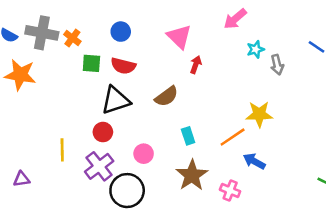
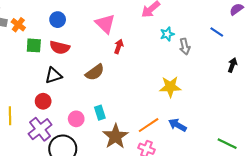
black triangle: (116, 100) -> (53, 75), size x0.7
cyan rectangle: (188, 136) -> (100, 113), moved
orange line: (233, 137) -> (149, 125), moved
blue arrow: (254, 161) -> (178, 125), moved

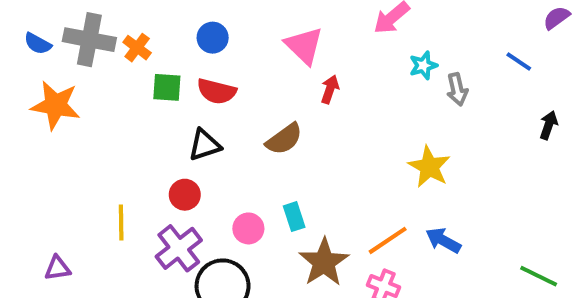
yellow star: (170, 87) -> (429, 167), turned 30

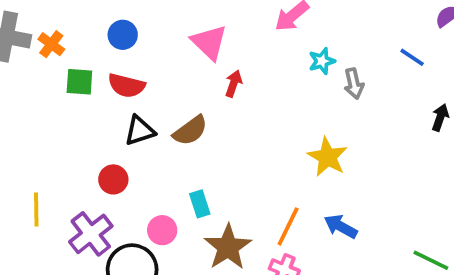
black triangle: (205, 145) -> (140, 131), moved
red circle: (185, 195) -> (113, 179), moved
pink circle: (248, 228) -> (162, 230), moved
orange line: (388, 240) -> (288, 226), turned -30

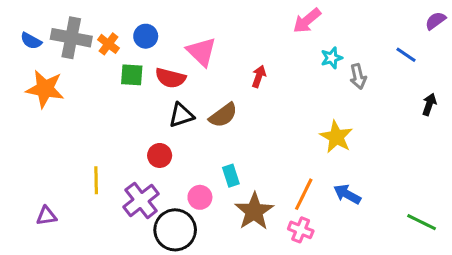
blue circle: (123, 35) -> (146, 36), moved
pink triangle: (209, 42) -> (201, 52), moved

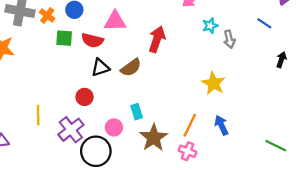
pink triangle: (201, 52) -> (115, 21), turned -45
red arrow: (259, 76) -> (157, 39), size x1.6
blue arrow: (347, 194) -> (221, 125), turned 36

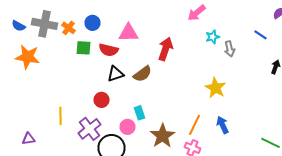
cyan rectangle: (137, 112) -> (140, 113), moved

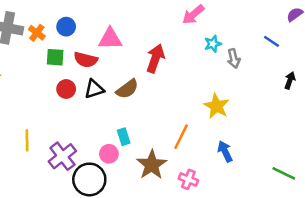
red circle: (102, 100) -> (66, 89), moved
orange line: (194, 125) -> (181, 137), moved

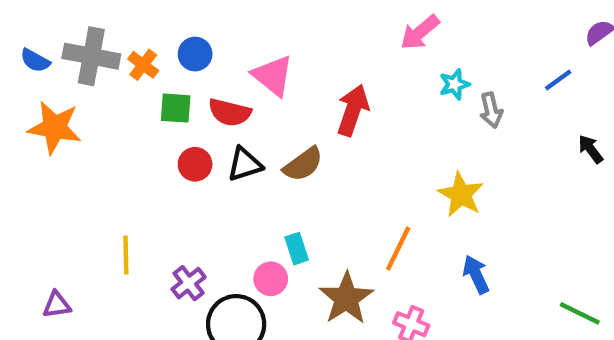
pink triangle: (110, 39) -> (273, 76), turned 40
blue line: (272, 41) -> (558, 80), turned -70
black arrow: (290, 80) -> (591, 149), turned -56
purple cross: (62, 156) -> (189, 283), size x0.7

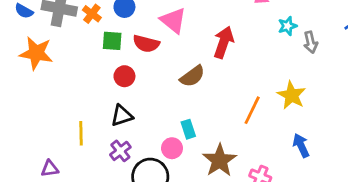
black triangle: (245, 164) -> (122, 116), moved
orange line: (398, 249) -> (252, 110), moved
purple triangle: (57, 305) -> (50, 169), moved

